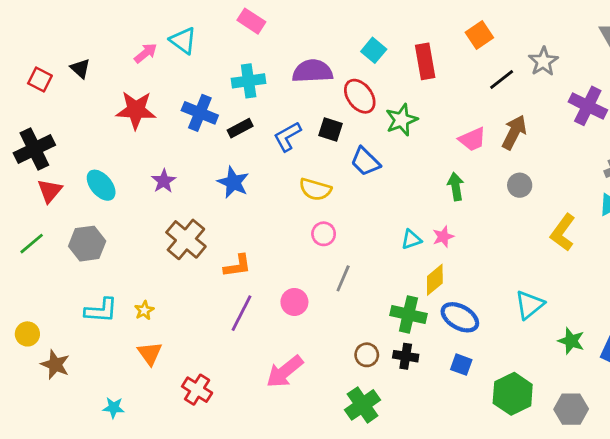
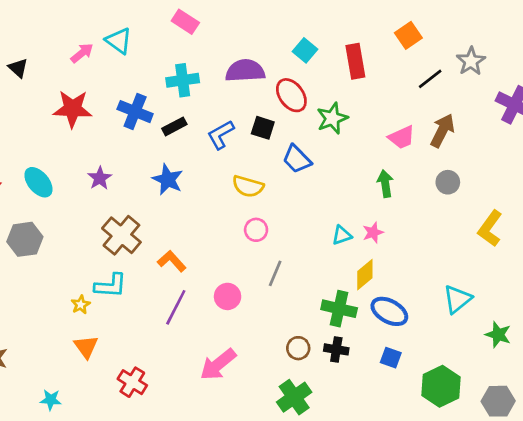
orange L-shape: (237, 266) -> (172, 261), turned -124
cyan L-shape: (101, 310) -> (111, 286), moved

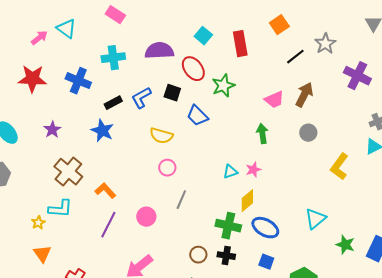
black rectangle: (174, 126) -> (113, 103), moved

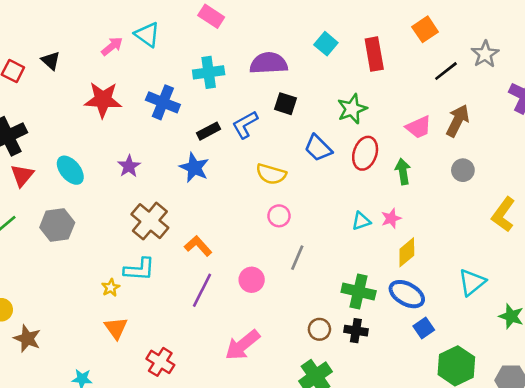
red ellipse: (193, 69) -> (365, 153), moved, turned 55
black square: (172, 93) -> (286, 104), moved
yellow diamond: (247, 201) -> (407, 252), moved
blue square: (266, 262) -> (424, 328), moved, turned 35

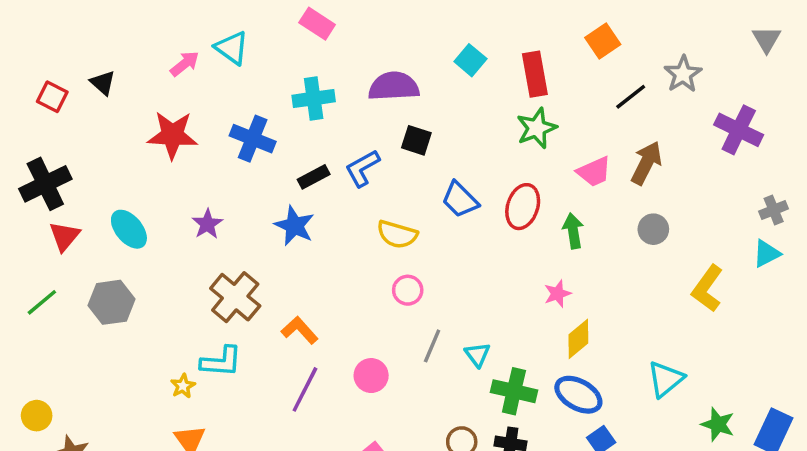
green star: (352, 109) -> (537, 128), moved
cyan triangle: (361, 221) -> (477, 355), moved, turned -48

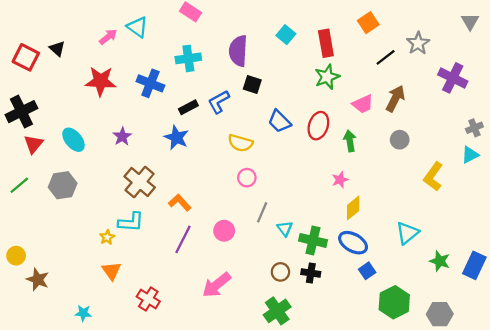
purple semicircle: (394, 86) -> (238, 51), turned -84
red square: (52, 97) -> (26, 57), size x1.4
cyan triangle: (477, 355) -> (285, 229), moved

